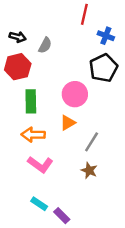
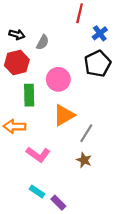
blue cross: (106, 36) -> (100, 33), turned 32
pink circle: (75, 94) -> (58, 79), moved
orange triangle: (68, 123) -> (64, 115), size x1.5
orange arrow: (33, 135) -> (15, 126), moved

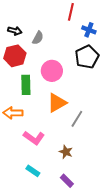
blue cross: (100, 33) -> (89, 30), turned -32
brown star: (84, 160) -> (66, 152), moved
purple rectangle: (58, 203) -> (67, 181), moved

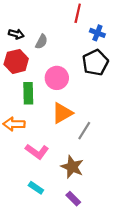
brown star: (66, 152) -> (72, 167), size x1.5

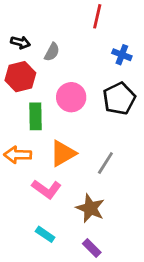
blue cross: (97, 33) -> (122, 55), moved
black pentagon: (95, 63) -> (119, 99), moved
orange triangle: (62, 113) -> (63, 153), moved

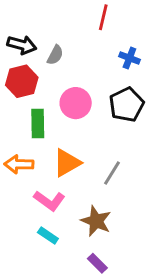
black arrow: (20, 42) -> (22, 45), size x1.4
cyan rectangle: (45, 234) -> (48, 236), moved

